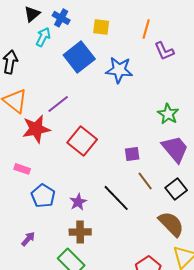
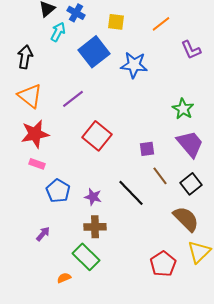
orange line: (146, 29) -> (161, 24), turned 36
purple L-shape: (164, 51) -> (191, 50), moved
red star: (36, 129) -> (35, 134), moved
purple star: (78, 202) -> (93, 197), turned -30

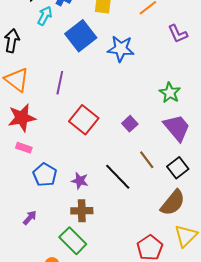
purple line: (73, 99) -> (60, 83), turned -40
purple square: (147, 149) -> (130, 124), moved, turned -35
brown semicircle: (186, 219) -> (173, 203), turned 84

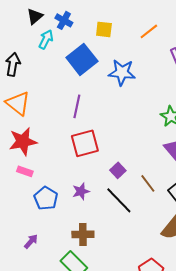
purple line: (60, 83) -> (77, 106), moved
red square: (84, 120) -> (85, 143), turned 36
purple square: (130, 124) -> (118, 170), moved
purple star: (80, 181) -> (81, 191), moved, turned -30

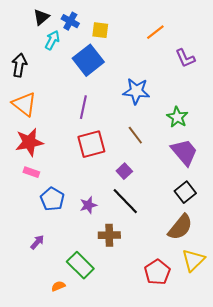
yellow square: (104, 29) -> (100, 30), moved
blue star: (122, 72) -> (136, 91), moved
brown line: (148, 183) -> (135, 135), moved
purple star: (81, 191) -> (88, 205), moved
brown cross: (83, 234) -> (109, 235), moved

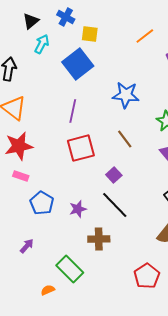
blue cross: (70, 21) -> (66, 17), moved

